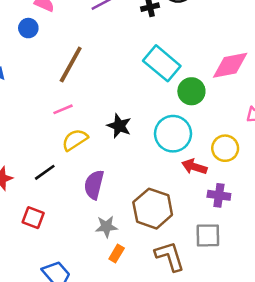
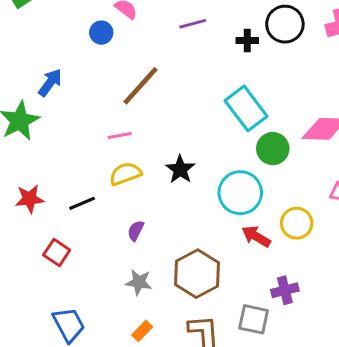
purple semicircle: (94, 185) -> (136, 231), size x0.6
purple cross: (219, 195) -> (285, 290), moved, turned -35
orange rectangle: (117, 253) -> (142, 331), moved

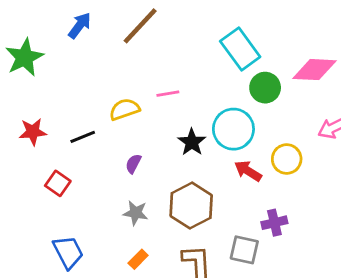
blue arrow: (50, 83) -> (80, 25), moved
pink line: (120, 135) -> (168, 94), moved
black star: (180, 169) -> (192, 142), moved

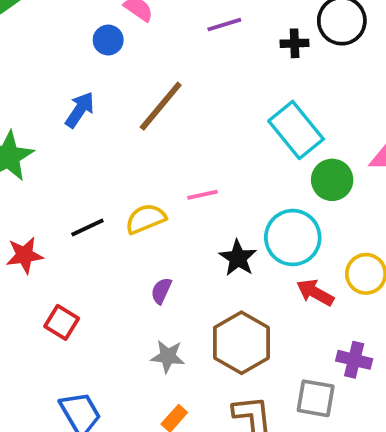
black line: (83, 137) -> (87, 227), moved
purple cross: (274, 223) -> (354, 360), turned 30

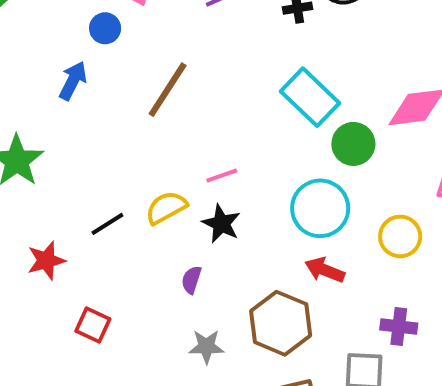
blue arrow: (80, 110) -> (73, 81), moved
black star: (238, 258) -> (221, 224), moved
red arrow: (315, 292) -> (325, 270), moved

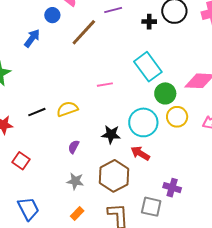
brown line: (168, 90) -> (84, 32), moved
pink line: (222, 176) -> (105, 85), moved
black star: (221, 224) -> (111, 134), moved, turned -30
yellow circle: (400, 236) -> (177, 117), moved

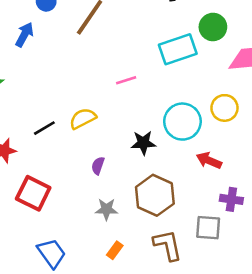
cyan rectangle: (148, 67) -> (178, 49), turned -64
green circle: (165, 93) -> (213, 27), moved
red arrow: (140, 153) -> (209, 160), moved
red square: (21, 161) -> (33, 193), size x1.5

